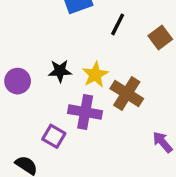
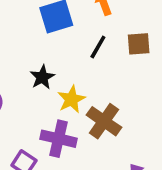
brown square: (160, 37) -> (139, 44), moved, turned 30
black star: (60, 71) -> (42, 77), moved, turned -30

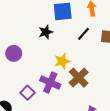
black star: (42, 77) -> (46, 32), moved

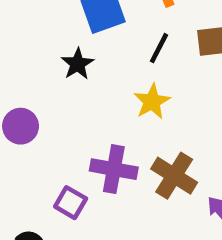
yellow star: (62, 61) -> (152, 102), moved
brown cross: (79, 78) -> (174, 176), moved

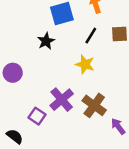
yellow star: (152, 102) -> (85, 64), turned -30
purple cross: (114, 169) -> (62, 100), turned 35

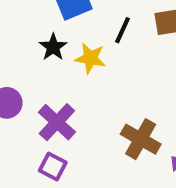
yellow star: (85, 64) -> (90, 58), moved
purple cross: (62, 100) -> (57, 122), moved

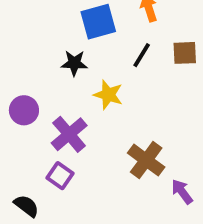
black star: (53, 47) -> (74, 63), turned 30
yellow star: (90, 58) -> (108, 95), moved

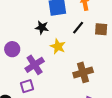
brown cross: (146, 160) -> (83, 72), moved, turned 30
purple square: (60, 176) -> (27, 86), turned 32

